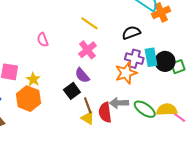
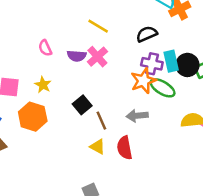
purple semicircle: (82, 75) -> (77, 56), moved, turned -42
yellow star: (33, 79) -> (43, 85), moved
green ellipse: (145, 109) -> (163, 88), moved
red semicircle: (105, 112) -> (125, 148), moved
yellow triangle: (88, 118) -> (98, 147), moved

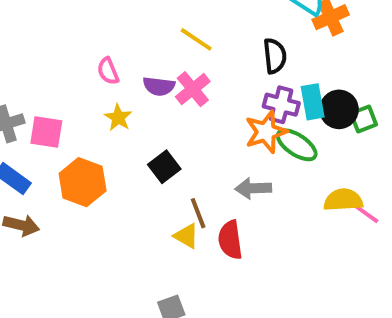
black semicircle: (147, 34) -> (275, 56), turned 105
yellow star: (43, 85) -> (118, 118), moved
brown line: (101, 121) -> (198, 213), moved

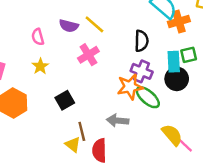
purple semicircle: (159, 86) -> (69, 26), moved
cyan rectangle: (313, 102) -> (174, 62), moved
green square: (364, 119) -> (189, 55), moved
yellow semicircle: (343, 200) -> (172, 135), turned 45

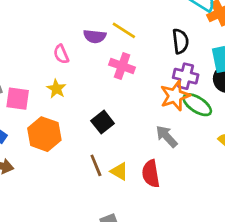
pink cross: (88, 55) -> (122, 66), turned -30
yellow star: (40, 66) -> (56, 89), moved
gray arrow: (118, 121) -> (167, 136), turned 50
brown line: (82, 131) -> (96, 165), moved

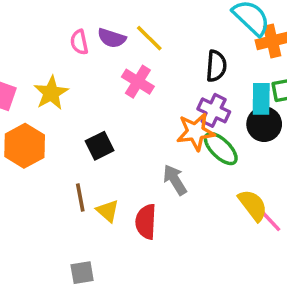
pink semicircle: (61, 54) -> (79, 42), moved
yellow star: (56, 89) -> (51, 93), size x1.4

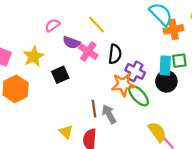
purple semicircle: (112, 38) -> (71, 42), moved
pink semicircle: (79, 42) -> (52, 25), turned 64
black semicircle: (216, 66) -> (115, 54), moved
black square: (100, 146) -> (60, 75), moved
brown line: (80, 198) -> (94, 109), moved

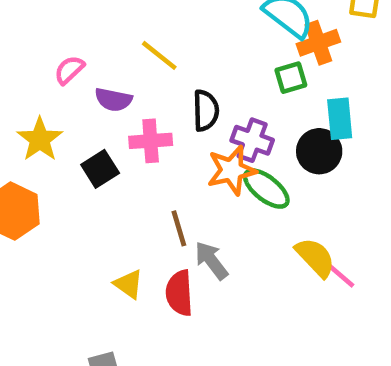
pink cross: (88, 52) -> (151, 141), moved, turned -30
green square: (179, 61) -> (291, 78), moved
cyan rectangle: (165, 65) -> (340, 119), moved
gray arrow: (109, 114) -> (211, 260), moved

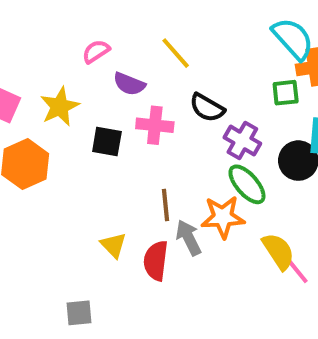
black semicircle: (206, 110) -> (207, 108), turned 111
black square: (100, 169) -> (107, 141), turned 32
orange star: (232, 170) -> (223, 217), moved

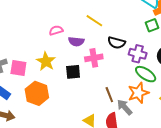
pink semicircle: (96, 51) -> (56, 30), turned 32

